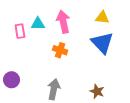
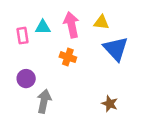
yellow triangle: (102, 17) -> (101, 22), moved
purple circle: (11, 80) -> (26, 79), moved
gray arrow: (54, 89) -> (44, 101), moved

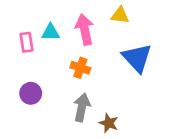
yellow triangle: (101, 22) -> (120, 15), moved
gray arrow: (44, 101) -> (82, 107), moved
brown star: (110, 104) -> (109, 123), moved

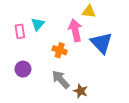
pink arrow: (85, 29) -> (75, 30), moved
cyan triangle: (51, 32) -> (38, 24), turned -48
gray arrow: (82, 107) -> (61, 80), turned -54

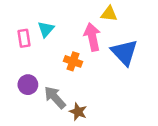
gray arrow: (61, 80) -> (55, 97), moved
brown star: (81, 91) -> (78, 112), moved

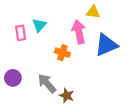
blue triangle: (124, 52) -> (106, 45), turned 50
purple circle: (28, 85) -> (13, 78), moved

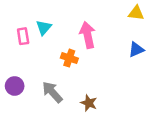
yellow triangle: (93, 12) -> (136, 13), moved
blue triangle: (106, 45) -> (136, 50), moved, size x0.6
brown star: (67, 95) -> (89, 103), moved

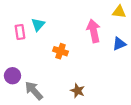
pink arrow: (88, 35) -> (94, 31), moved
gray arrow: (52, 92) -> (34, 91), moved

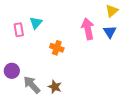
yellow triangle: (119, 12) -> (112, 11), turned -48
blue triangle: (119, 44) -> (110, 32), moved, turned -40
brown star: (78, 91) -> (55, 87), moved

